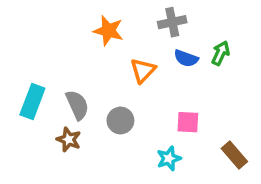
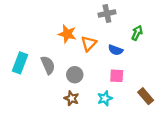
orange star: (108, 31) -> (67, 34), moved
blue semicircle: (186, 58) -> (116, 50), moved
brown star: (69, 139) -> (72, 98), moved

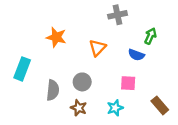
orange star: (67, 34) -> (56, 37), moved
blue semicircle: (116, 50) -> (136, 55), moved
gray semicircle: (48, 65) -> (53, 90), moved, turned 30

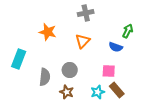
gray cross: (117, 15) -> (86, 13), moved
brown rectangle: (160, 105) -> (117, 90), moved

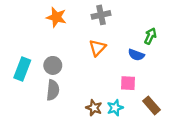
orange star: (48, 32) -> (56, 17), moved
gray circle: (70, 70) -> (53, 65), moved
brown rectangle: (117, 90) -> (151, 105), moved
brown star: (67, 92) -> (94, 108), moved

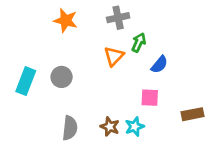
green arrow: (150, 36) -> (139, 42), moved
blue semicircle: (136, 55) -> (159, 65), turned -70
gray semicircle: (53, 90) -> (70, 128), moved
brown rectangle: (151, 105) -> (192, 114), moved, turned -60

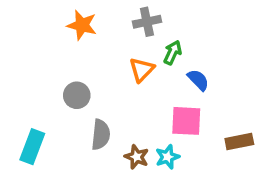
blue semicircle: (159, 65) -> (198, 80), turned -84
cyan rectangle: (26, 81) -> (32, 147), moved
pink square: (150, 98) -> (186, 121), size x1.4
gray semicircle: (70, 128) -> (101, 135), moved

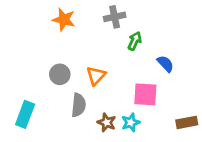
orange triangle: (142, 70) -> (96, 76), moved
blue semicircle: (198, 80) -> (165, 64), moved
brown rectangle: (239, 141) -> (187, 122), moved

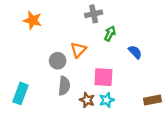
orange star: (64, 20) -> (33, 20), moved
gray circle: (60, 74) -> (58, 61), moved
orange triangle: (96, 76) -> (78, 50), moved
pink square: (145, 94) -> (103, 77), moved

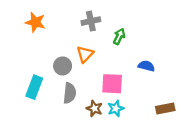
gray cross: (94, 14) -> (91, 21), moved
blue semicircle: (135, 52) -> (146, 66), moved, turned -32
cyan rectangle: (21, 93) -> (34, 87), moved

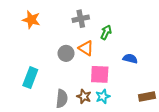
orange triangle: (85, 54) -> (86, 48), moved, turned -42
gray circle: (63, 66) -> (66, 53), moved
gray semicircle: (70, 93) -> (62, 99), moved

